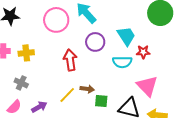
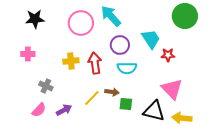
yellow cross: (26, 53) -> (71, 61), moved
cyan semicircle: (122, 62) -> (127, 68), moved

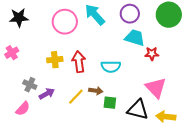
cyan trapezoid: (151, 39) -> (135, 38), turned -40
purple circle: (120, 45) -> (130, 14), moved
pink cross: (28, 54) -> (12, 53), turned -32
purple arrow: (64, 110) -> (47, 94), moved

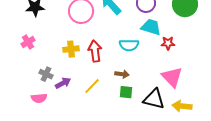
cyan semicircle: (111, 67) -> (129, 45), moved
brown arrow: (96, 91) -> (122, 74), moved
pink semicircle: (23, 109) -> (39, 98), turned 42

